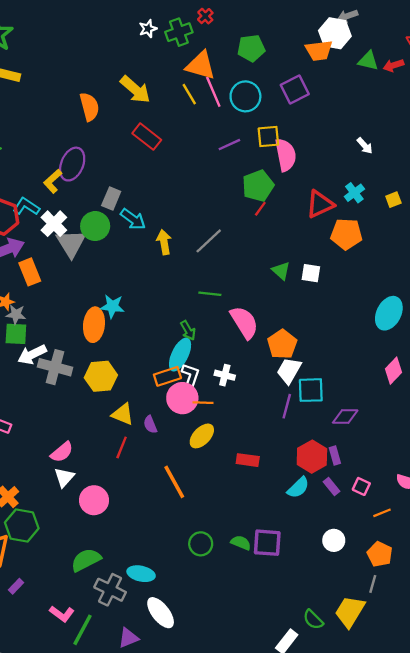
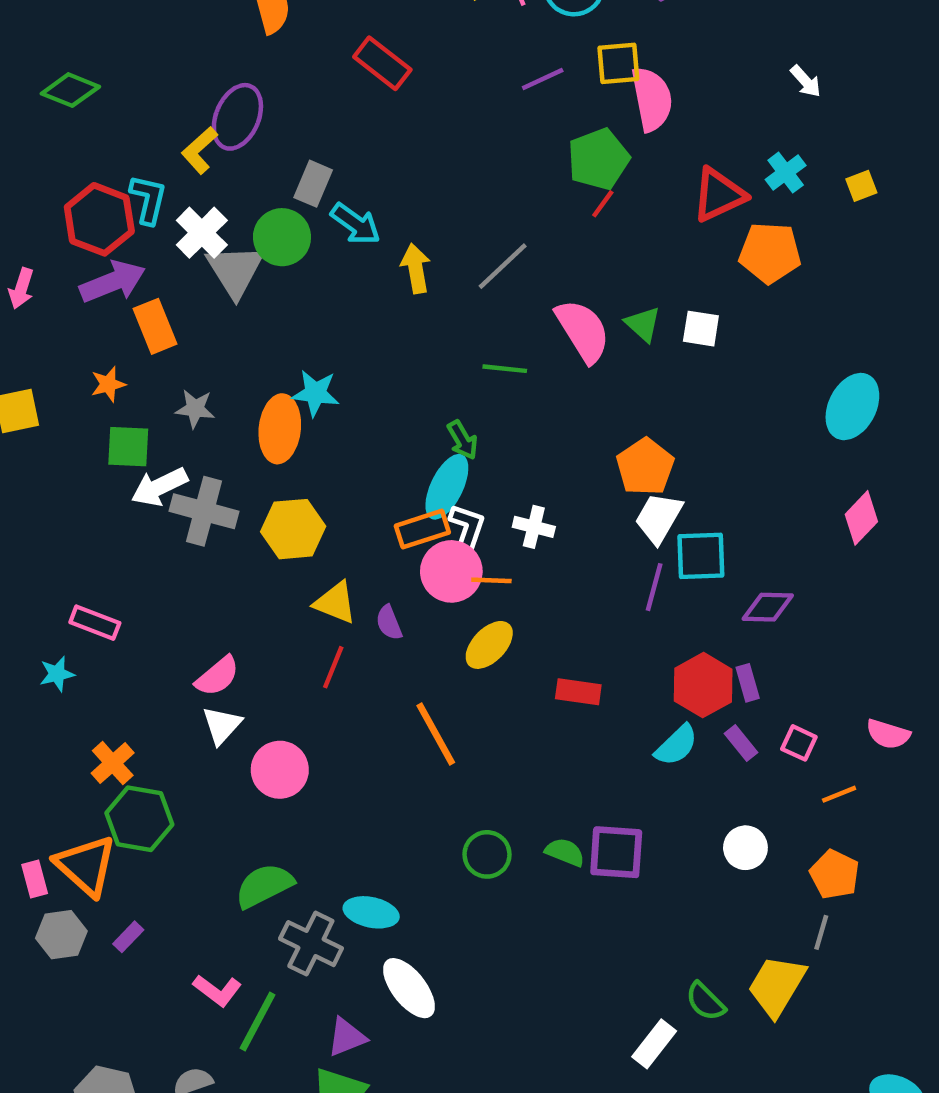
cyan L-shape: (26, 207) -> (148, 199), turned 70
gray star: (16, 314) -> (195, 409), moved
pink semicircle: (244, 322) -> (583, 331), moved

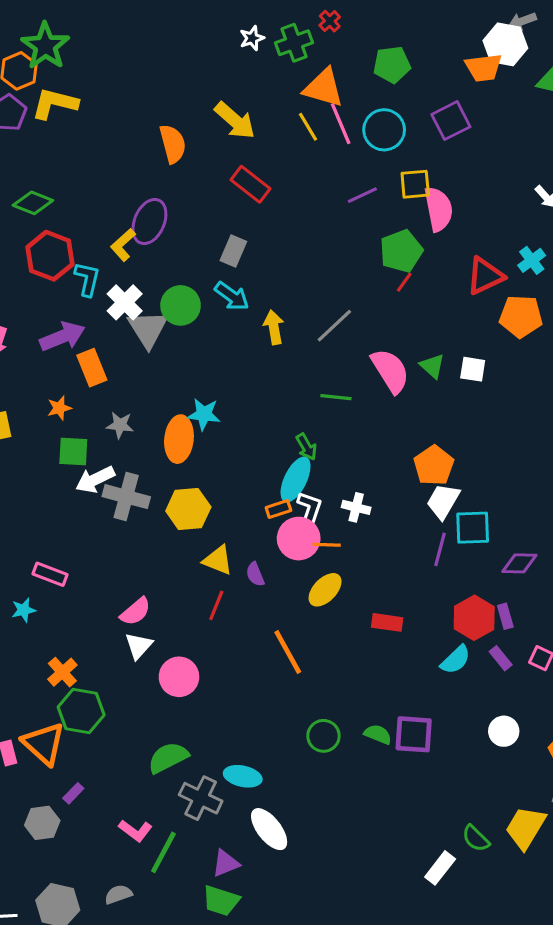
gray rectangle: (313, 184) -> (233, 251), moved
red hexagon: (99, 219) -> (50, 256), moved
orange rectangle: (422, 529) -> (278, 509), size x0.7
gray hexagon: (61, 935) -> (42, 823), moved

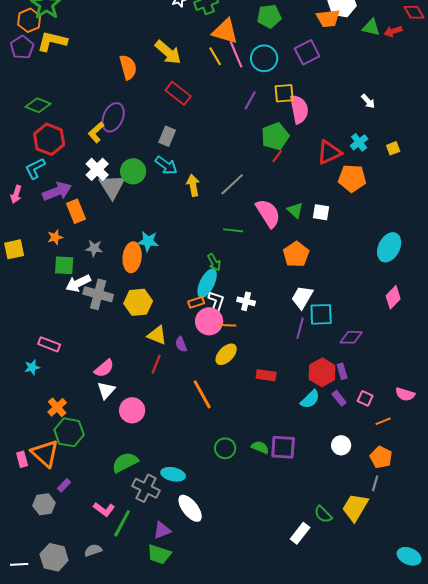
purple line: (362, 195) -> (250, 100), turned -36
cyan L-shape: (87, 279) -> (35, 168), moved, turned -130
orange pentagon: (434, 465) -> (296, 254), moved

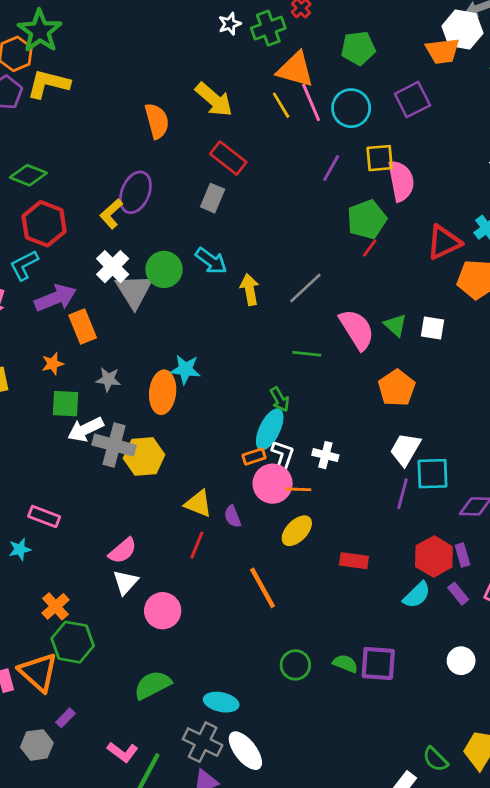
gray rectangle: (167, 136) -> (213, 198), moved
yellow hexagon: (138, 302) -> (144, 456), moved
gray cross: (146, 488) -> (203, 742), moved

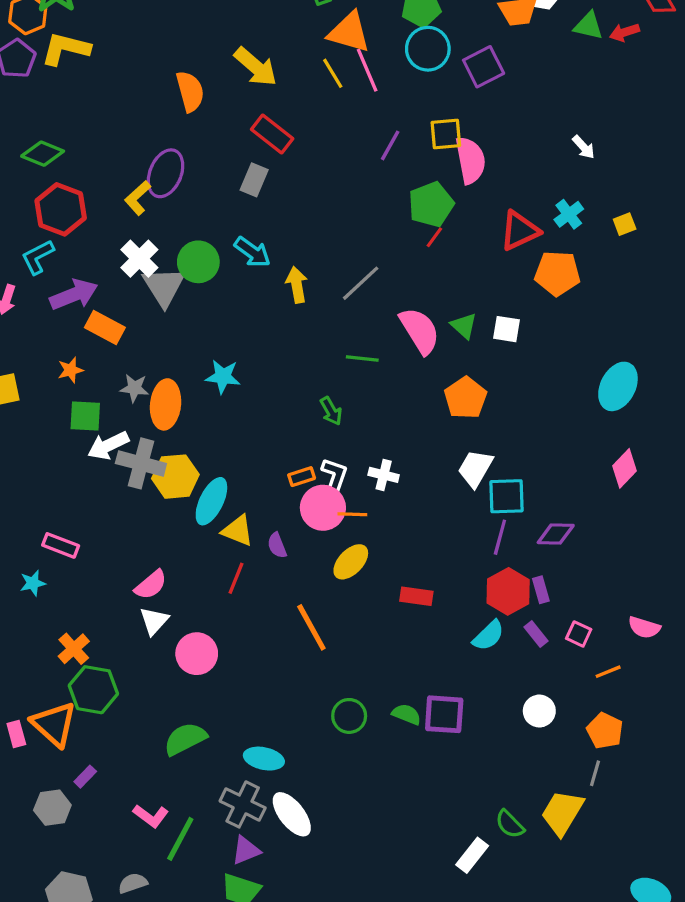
cyan circle: (351, 108) -> (428, 49), moved
orange rectangle: (83, 327) -> (105, 327), turned -40
orange ellipse: (163, 392) -> (166, 404), moved
cyan ellipse: (270, 429) -> (211, 501), moved
purple line: (402, 494) -> (500, 537), moved

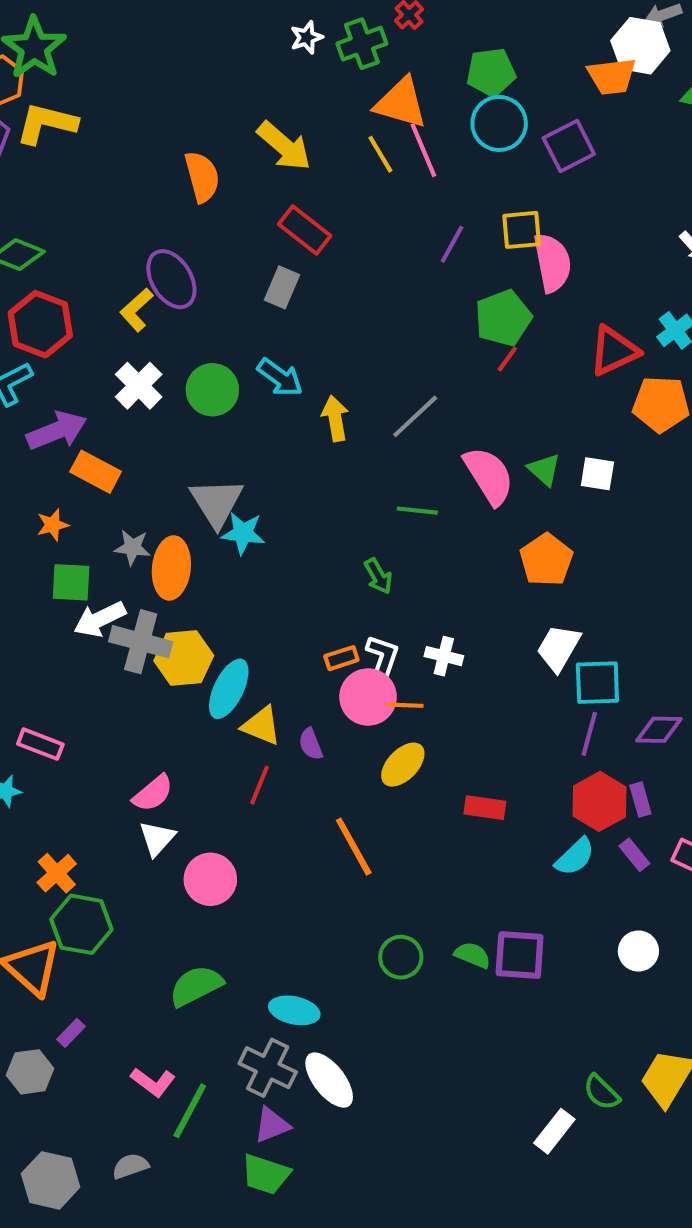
purple ellipse: (166, 173) -> (171, 279), turned -54
gray triangle: (164, 286) -> (216, 502), moved

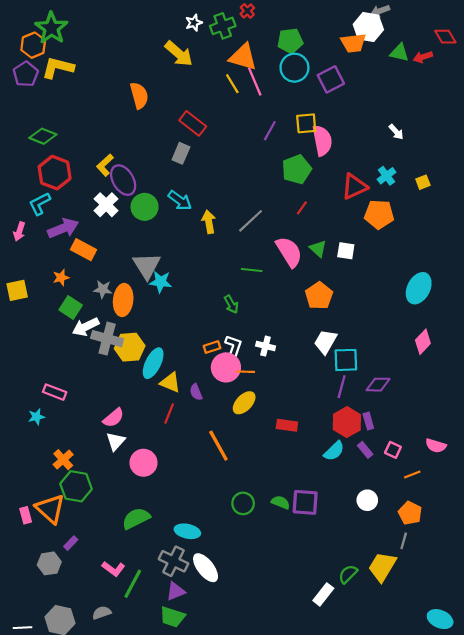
yellow arrow: (284, 146) -> (179, 54), moved
purple ellipse: (171, 279) -> (123, 180), moved
red line: (507, 359) -> (302, 208), moved
green square: (71, 582) -> (71, 307), turned 30
green semicircle: (602, 1092) -> (348, 574), turned 90

